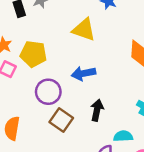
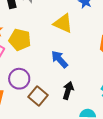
blue arrow: (83, 73) -> (60, 59), turned 54
purple circle: (48, 92) -> (19, 79), moved

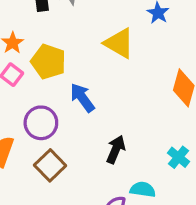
blue arrow: (60, 59) -> (82, 98), moved
brown square: (38, 96) -> (50, 165), moved

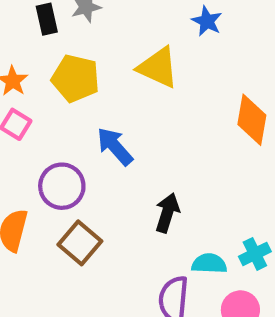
yellow pentagon: (48, 62) -> (76, 78), moved
cyan cross: (179, 157) -> (255, 254), moved, turned 30

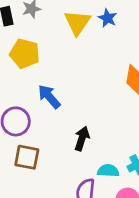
yellow triangle: (158, 67) -> (77, 23), moved, turned 40
brown square: (80, 243) -> (27, 157), turned -30

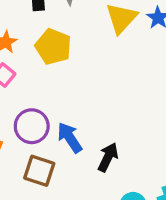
blue arrow: (49, 97) -> (70, 138), moved

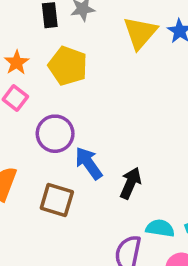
purple circle: (32, 126) -> (55, 134), moved

